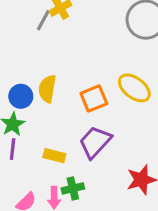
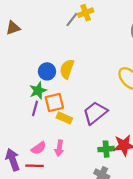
orange square: (94, 98) -> (54, 103), moved
green cross: (73, 188) -> (106, 149), moved

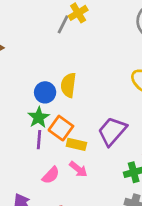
orange square: (54, 103) -> (61, 128), turned -30
pink semicircle: (39, 148) -> (51, 175), moved
pink arrow: (59, 148) -> (78, 169), moved, turned -49

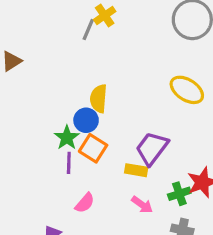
blue circle: (45, 92) -> (86, 120), moved
yellow rectangle: (76, 144) -> (136, 170), moved
pink arrow: (78, 169) -> (142, 205), moved

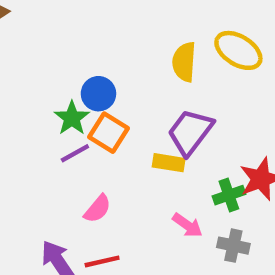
yellow semicircle: (99, 99) -> (184, 62), moved
purple line: (69, 163) -> (75, 153), turned 60
pink arrow: (142, 205) -> (187, 225), moved

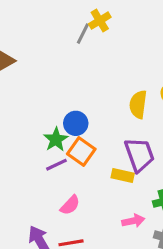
purple trapezoid: (190, 132) -> (139, 155), turned 120
pink arrow: (187, 225) -> (133, 221), turned -50

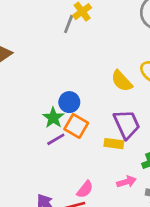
yellow semicircle: (138, 104) -> (122, 81), turned -45
pink semicircle: (70, 205) -> (85, 189), moved

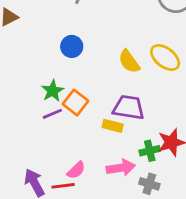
blue circle: (69, 102) -> (72, 46), moved
purple trapezoid: (127, 124) -> (129, 107), turned -64
pink arrow: (126, 182) -> (121, 168), size x1.4

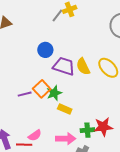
green star: (53, 91) -> (54, 93), moved
purple trapezoid: (129, 107) -> (64, 66), moved

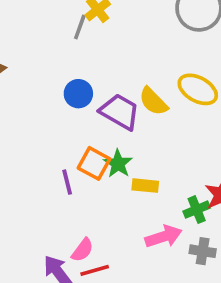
purple trapezoid: (64, 66) -> (120, 112), turned 30
purple line: (25, 94) -> (67, 182), turned -72
pink semicircle: (35, 135) -> (82, 250), moved

